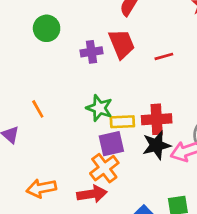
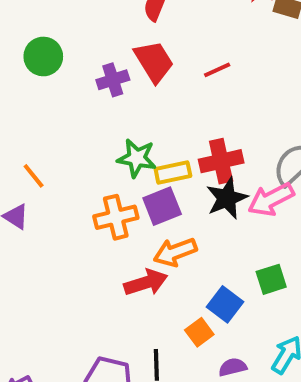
orange line: (38, 109) -> (34, 176), moved
orange cross: (104, 168) -> (116, 217), moved, turned 32
orange arrow: (41, 188) -> (175, 252), moved

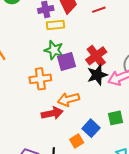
red cross: (221, 161) -> (96, 56), turned -30
yellow rectangle: (173, 173) -> (56, 25), moved
purple square: (162, 206) -> (66, 61), moved

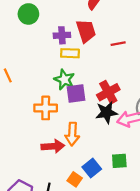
orange arrow: (68, 99) -> (72, 134), turned -80
orange square: (77, 141) -> (75, 179), turned -32

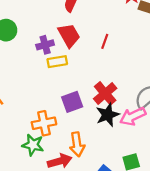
red line: (118, 44) -> (105, 41), turned -48
green star: (64, 80) -> (33, 145), moved

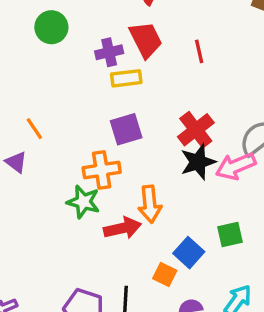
red line: (105, 41) -> (199, 51), turned -35
purple square: (72, 102) -> (126, 129), moved

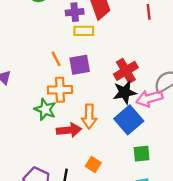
red line: (199, 51) -> (149, 12), moved
orange line: (34, 129) -> (56, 59), moved
green square: (230, 235) -> (142, 154), moved
blue square: (189, 253) -> (129, 120), moved, size x1.4

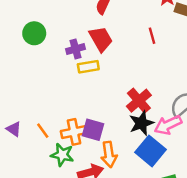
orange line: (56, 59) -> (43, 131), moved
purple square: (80, 65) -> (93, 130), moved, turned 35

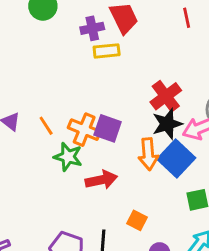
orange cross: (74, 132) -> (84, 130), turned 30
orange arrow: (109, 154) -> (148, 154), moved

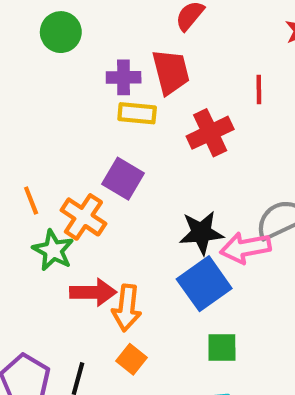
red cross: (166, 96) -> (210, 133), moved
purple square: (108, 128) -> (123, 179), moved
orange arrow: (148, 154) -> (127, 308), moved

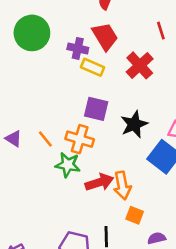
green circle: (61, 32) -> (32, 33), size x1.4
purple cross: (124, 77) -> (78, 48), turned 30
yellow rectangle: (137, 113) -> (93, 67), turned 35
black star: (201, 233) -> (134, 124), moved

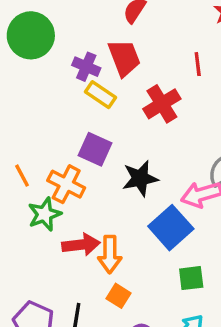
green star: (68, 165) -> (45, 214), turned 30

